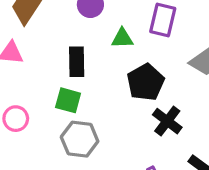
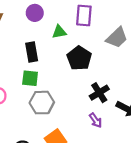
black cross: (167, 121) -> (99, 93), moved, turned 30

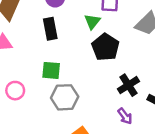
green triangle: (59, 32) -> (92, 22), moved, turned -40
black rectangle: (32, 52) -> (50, 29), moved

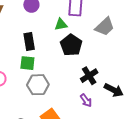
green triangle: (92, 22) -> (61, 24), turned 40
black rectangle: (50, 29) -> (29, 42), moved

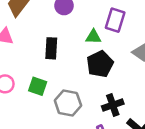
green square: (27, 63) -> (38, 86), moved
gray hexagon: (38, 85) -> (68, 103), moved

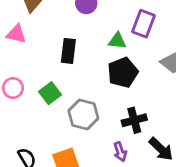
green square: (38, 86) -> (50, 93), turned 30

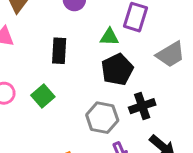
gray hexagon: (83, 115) -> (102, 118), moved
black cross: (134, 120) -> (142, 106), moved

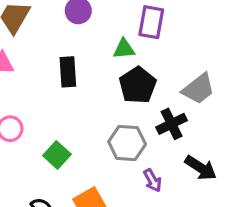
gray trapezoid: (171, 54) -> (198, 89), moved
green square: (43, 96) -> (57, 155), moved

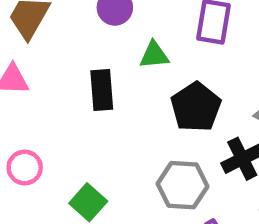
green triangle: (124, 49) -> (154, 55), moved

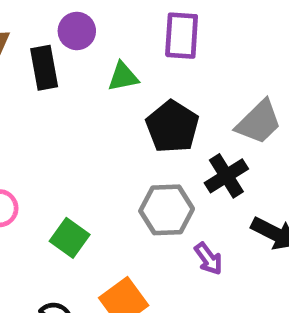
black rectangle: (102, 90) -> (44, 68), moved

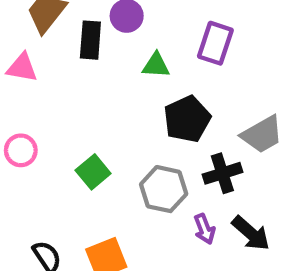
green square: (70, 238) -> (93, 172), moved
purple arrow: (208, 259) -> (205, 229), moved

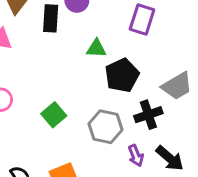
green triangle: (156, 65) -> (96, 48), moved

